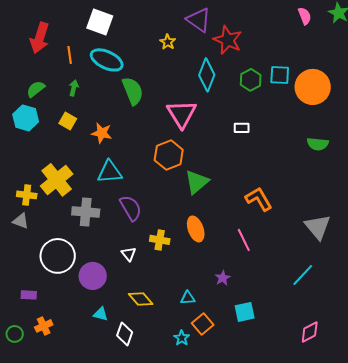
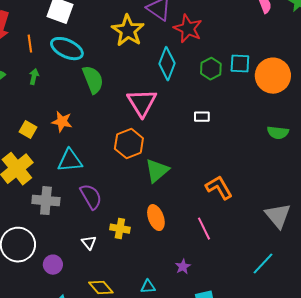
yellow star: (168, 42) -> (128, 31), size x2.0
yellow square: (68, 121) -> (28, 130), moved
purple circle: (93, 276) -> (53, 265), size x0.7

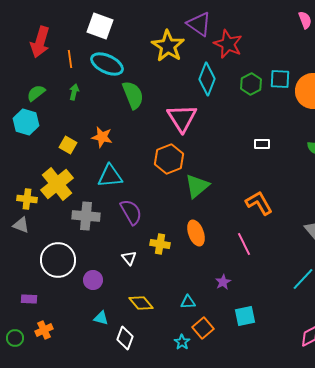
white rectangle: (202, 117) -> (262, 144), moved

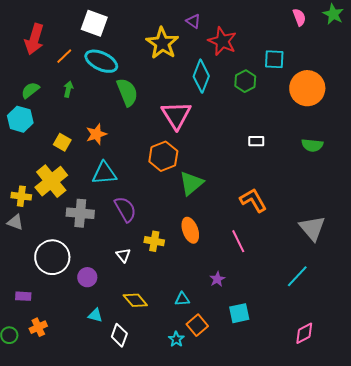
purple triangle: (199, 24) -> (193, 21), size x0.6
orange line: (70, 59) -> (64, 56), turned 54
cyan square: (280, 79) -> (274, 59), moved
orange star: (102, 137) -> (96, 134), turned -30

